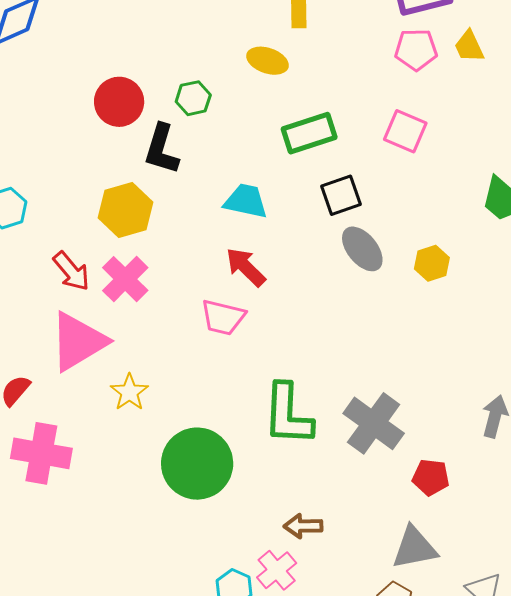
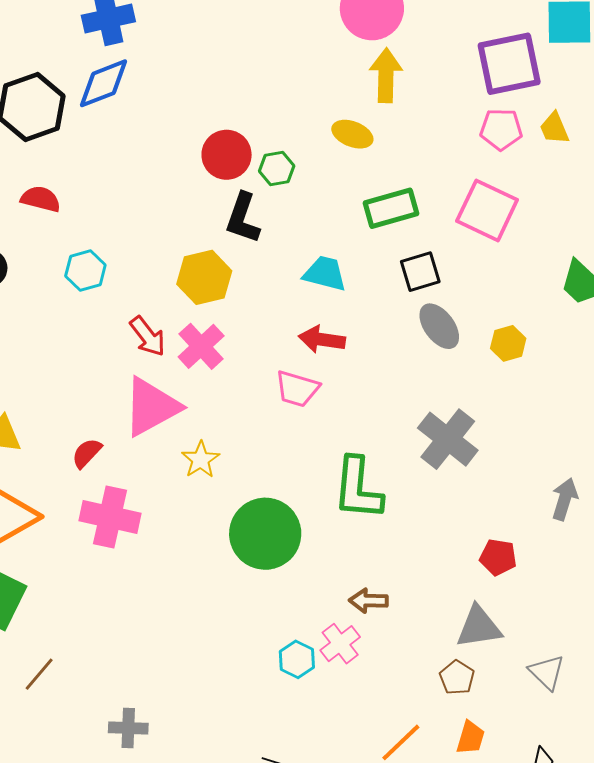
red circle: (119, 102) -> (227, 155), moved
pink square: (405, 131) -> (487, 210), size x1.4
red arrow: (246, 267) -> (322, 339), turned -39
gray cross: (374, 423) -> (448, 439), moved

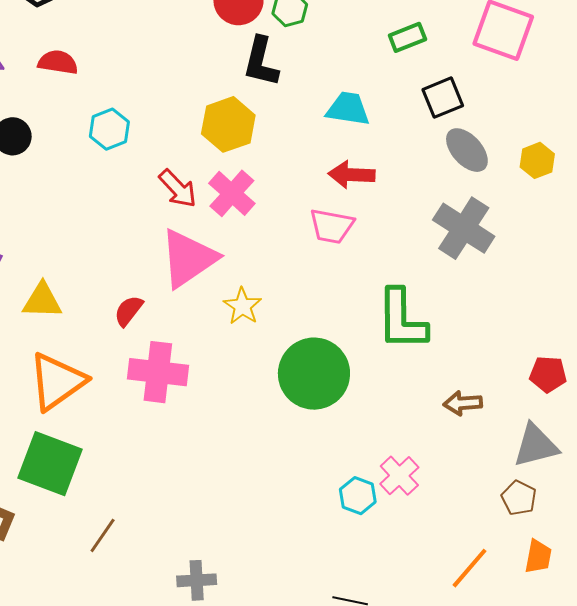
green rectangle: (391, 208) -> (407, 37), size x0.7
gray cross: (448, 439) -> (464, 228), moved
brown arrow: (368, 601) -> (463, 403), moved

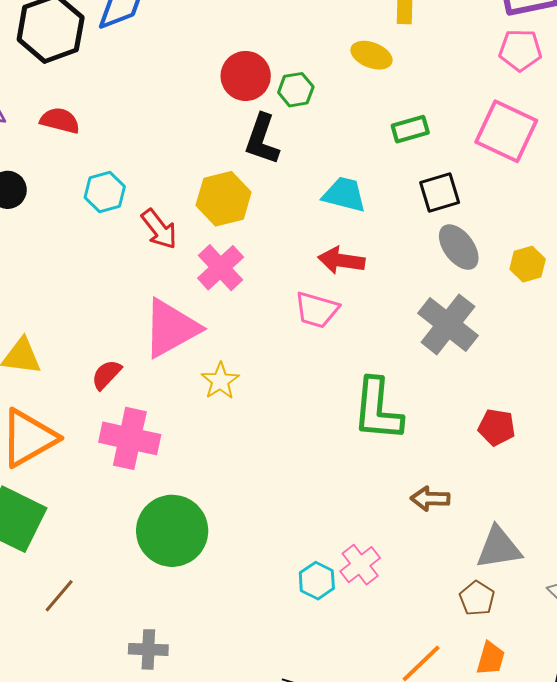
red arrow: (178, 189) -> (159, 229), moved
green circle: (314, 374) -> (172, 531), moved
red pentagon: (548, 374) -> (497, 427), moved

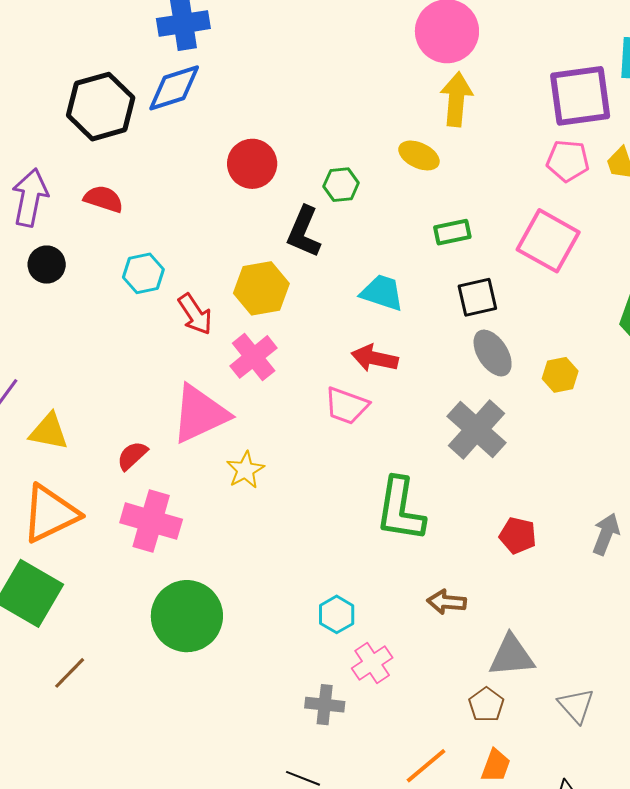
red circle: (246, 76) -> (252, 164), moved
cyan hexagon: (317, 581) -> (337, 614), moved
gray cross: (148, 649) -> (325, 705), moved

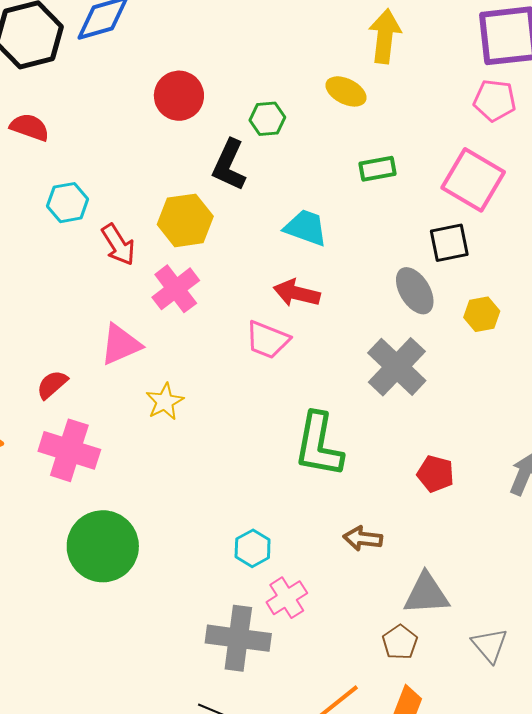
black square: (477, 297) -> (449, 243), moved
pink triangle: (200, 414) -> (121, 344), size x0.7
gray cross: (325, 705) -> (238, 638), size x1.6

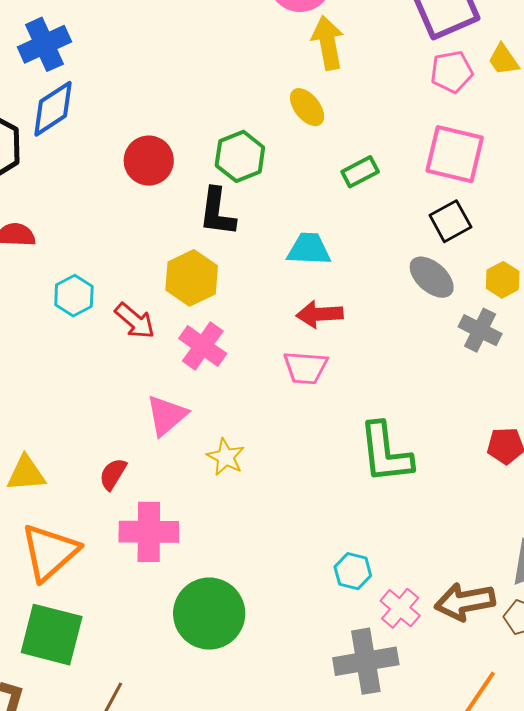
yellow ellipse: (346, 91) -> (307, 107), turned 42
green hexagon: (267, 119) -> (240, 156), size x1.4
gray cross: (397, 367) -> (480, 330), moved, size x0.7
brown arrow: (363, 539) -> (465, 602), moved, size x1.5

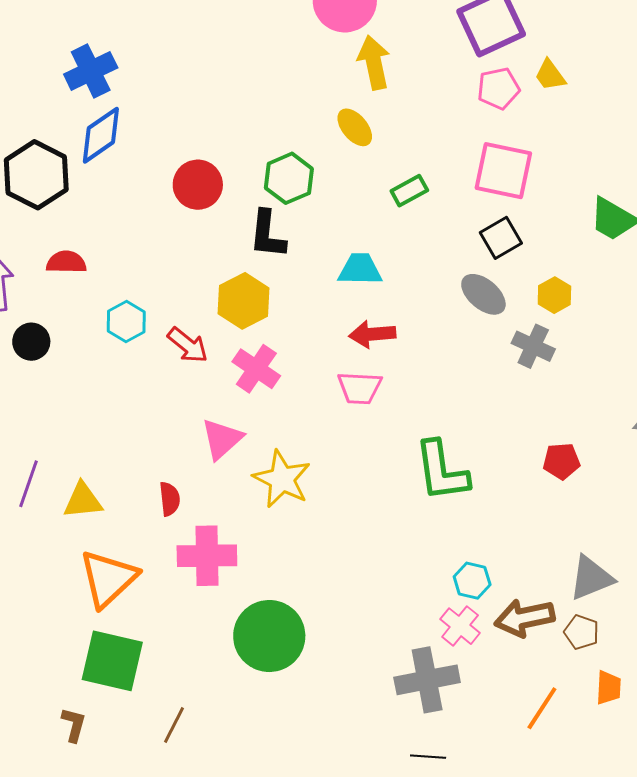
yellow star: (226, 457) -> (282, 479), size x1.5
red semicircle: (113, 474) -> (170, 499), turned 144
cyan hexagon: (353, 571) -> (472, 581), moved

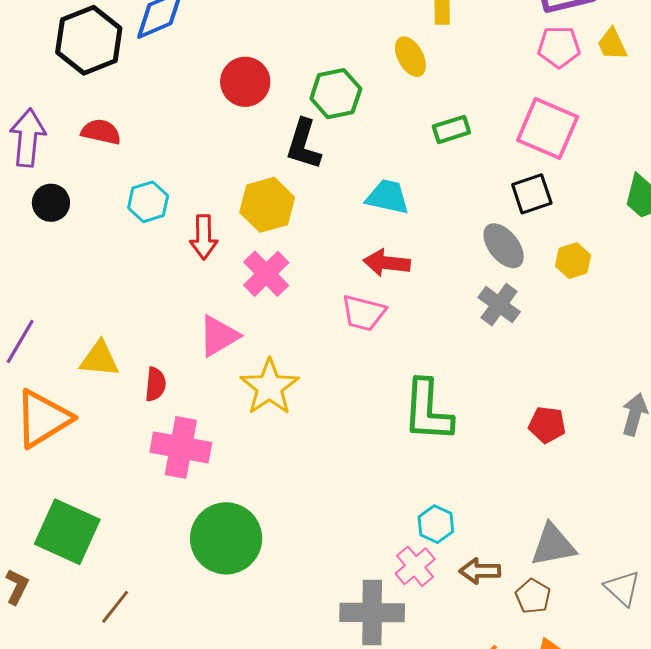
red arrow: (188, 345) -> (204, 237), turned 39
gray cross: (533, 346) -> (499, 305), moved
yellow triangle: (83, 501) -> (99, 359), moved
orange triangle: (108, 578) -> (43, 419), moved
brown arrow: (525, 618) -> (480, 571), size x0.7

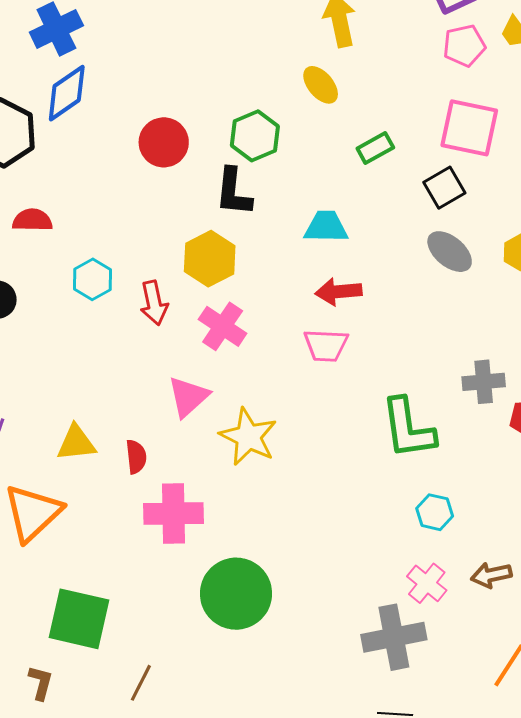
black square: (532, 194) -> (444, 188), moved
gray cross: (499, 305) -> (484, 382), moved, turned -30
cyan hexagon: (436, 524) -> (435, 512), moved

